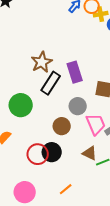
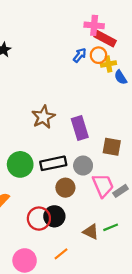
black rectangle: (51, 83) -> (53, 163), moved, turned 45
brown triangle: (90, 153) -> (91, 232), moved
orange line: (66, 189) -> (61, 254), moved

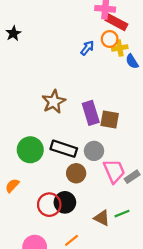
blue arrow: (80, 55) -> (87, 48), moved
brown square: (112, 147) -> (110, 120), moved
black rectangle: (53, 163) -> (64, 149), turned 30

